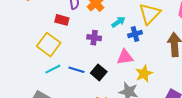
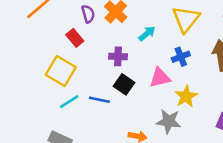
red rectangle: (62, 20) -> (75, 38), turned 40
blue cross: (135, 34) -> (181, 57), moved
black square: (99, 72) -> (124, 84), moved

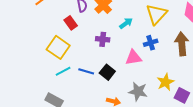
black square: (124, 84) -> (107, 72), moved
yellow star: (186, 96) -> (165, 82), moved

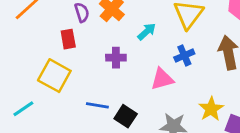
red rectangle: (71, 23) -> (68, 39), turned 32
cyan line: (63, 71) -> (23, 109), moved
black square: (107, 72) -> (126, 116), moved

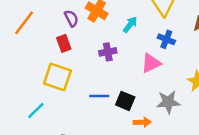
blue cross: (184, 55) -> (166, 39), turned -35

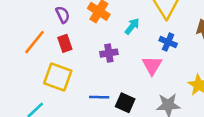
purple semicircle: (71, 18) -> (63, 15), moved
orange line: (24, 23) -> (34, 42), moved
pink triangle: (151, 63) -> (152, 65), turned -35

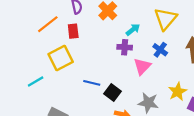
purple cross: (109, 53) -> (125, 47), moved
yellow square: (58, 77) -> (61, 58), turned 30

